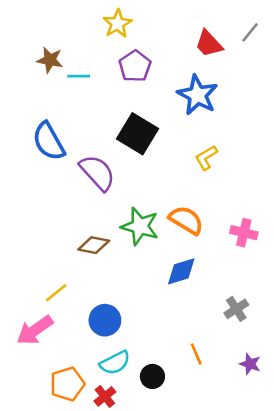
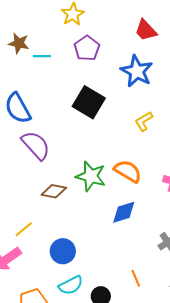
purple semicircle: (97, 173) -> (36, 145), moved

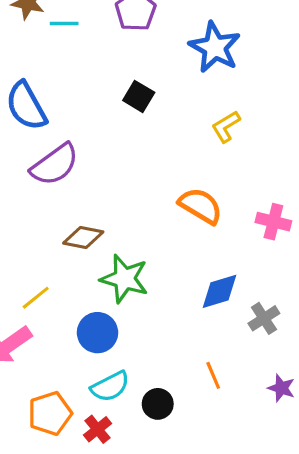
black square: (89, 102) -> (139, 96), size x0.6
purple semicircle: (36, 145) -> (55, 165), turned 96
green star: (91, 176) -> (124, 279), moved
blue diamond: (124, 212) -> (220, 291), moved

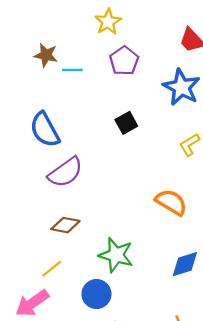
black square: (139, 96) -> (126, 123), turned 30
brown diamond: (83, 237) -> (65, 225), moved

